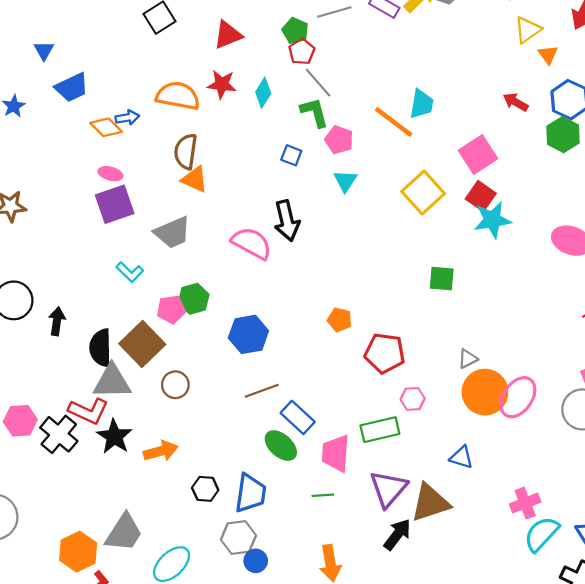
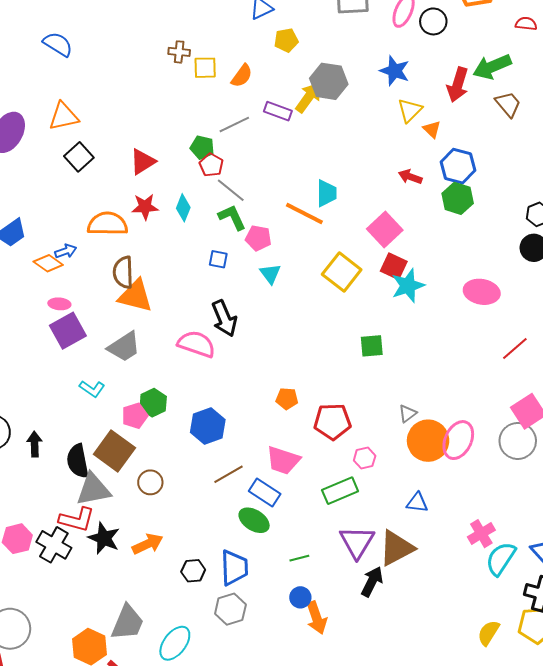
orange triangle: (195, 179) -> (136, 296), size x1.4
pink trapezoid: (336, 453) -> (283, 460), moved, turned -66
blue circle: (256, 561) -> (300, 597), moved

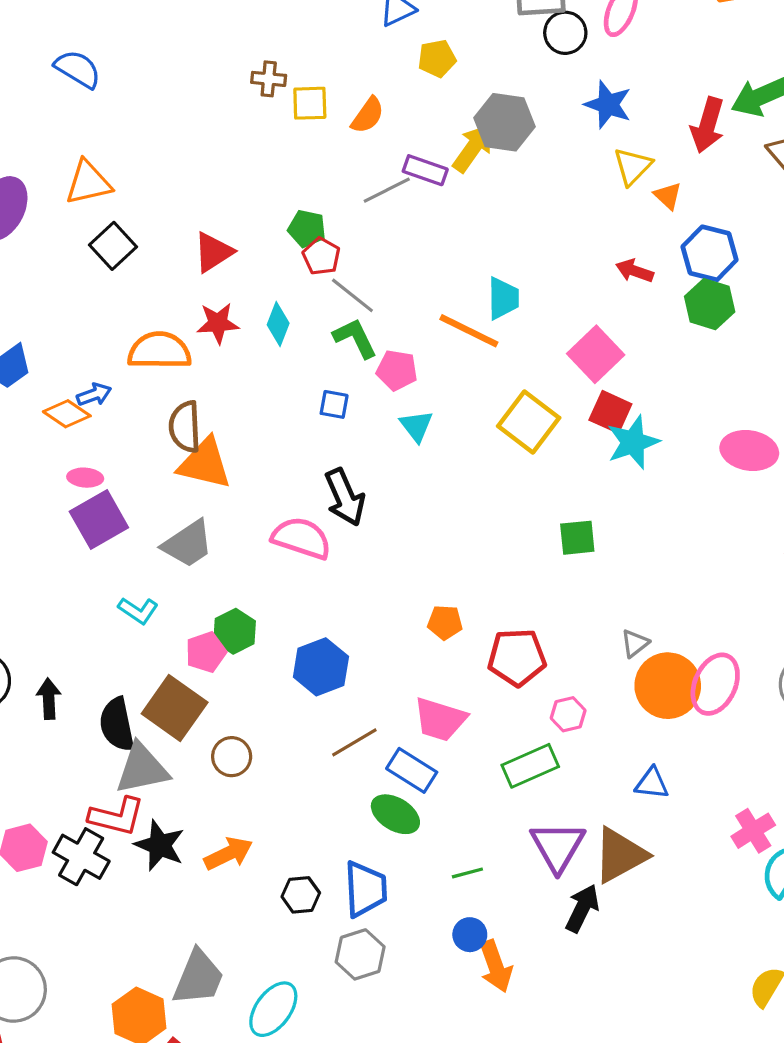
black circle: (433, 21) -> (565, 33), moved
gray line: (234, 125) -> (387, 190), moved

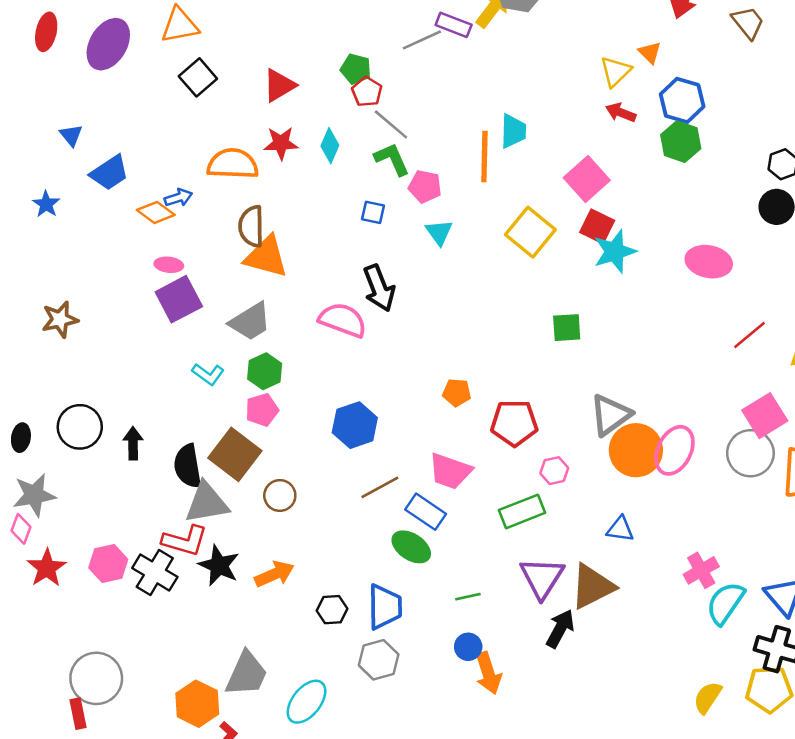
yellow triangle: (633, 166) -> (616, 72), moved
orange line: (469, 331) -> (484, 156), turned 63
green hexagon: (235, 631) -> (265, 371), moved
gray triangle: (635, 643) -> (610, 415), size x1.8

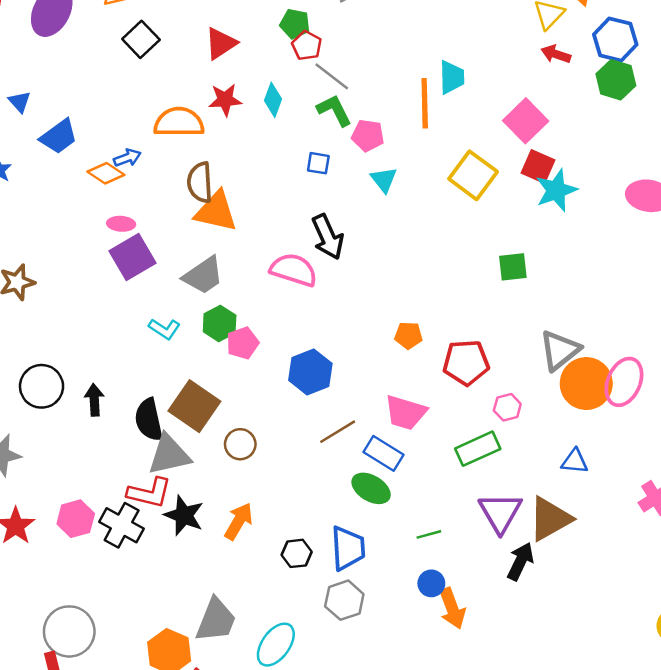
pink pentagon: (262, 410) -> (243, 343), moved
orange arrow: (274, 574) -> (239, 521), turned -33

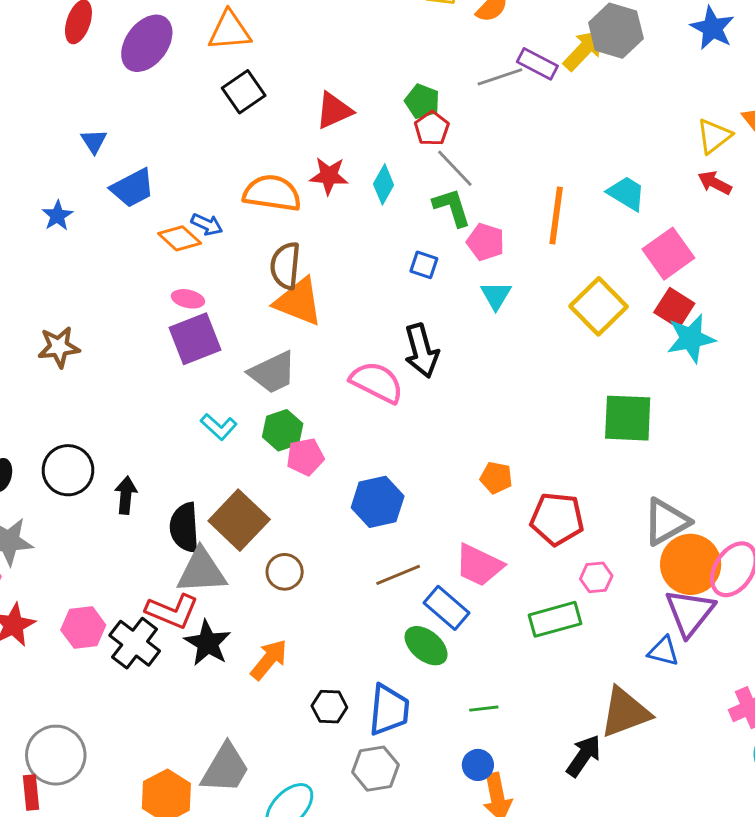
cyan trapezoid: (452, 77) -> (626, 193), moved, turned -66
blue arrow: (127, 158) -> (207, 224), turned 36
green square: (513, 267) -> (628, 418), size x1.5
purple triangle: (500, 512) -> (690, 612), moved

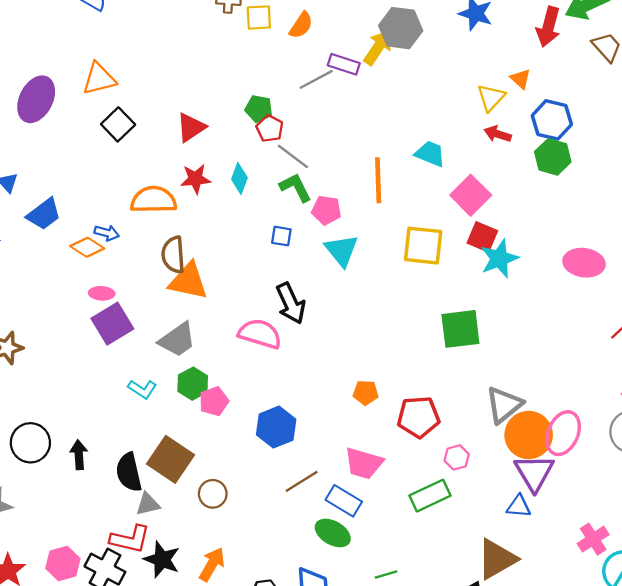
cyan triangle: (496, 295) -> (342, 250), size x1.4
yellow square: (599, 306) -> (423, 246), turned -30
gray triangle: (202, 571) -> (148, 504), size x0.6

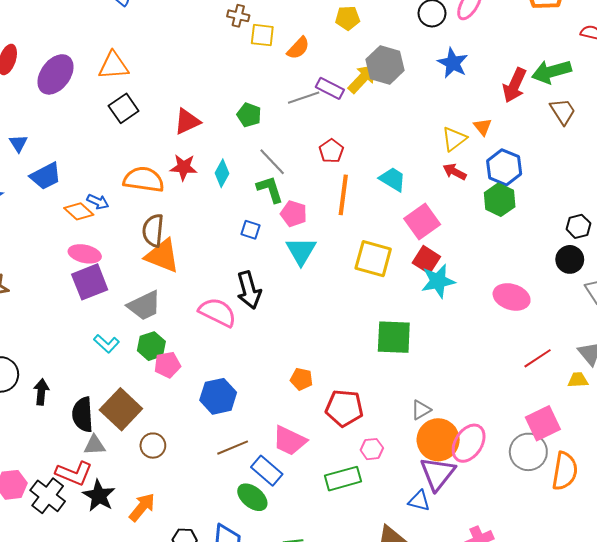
red pentagon: (270, 128) -> (331, 151), moved
pink ellipse: (102, 293) -> (85, 254), size x1.4
gray triangle: (504, 405) -> (421, 410), size x0.6

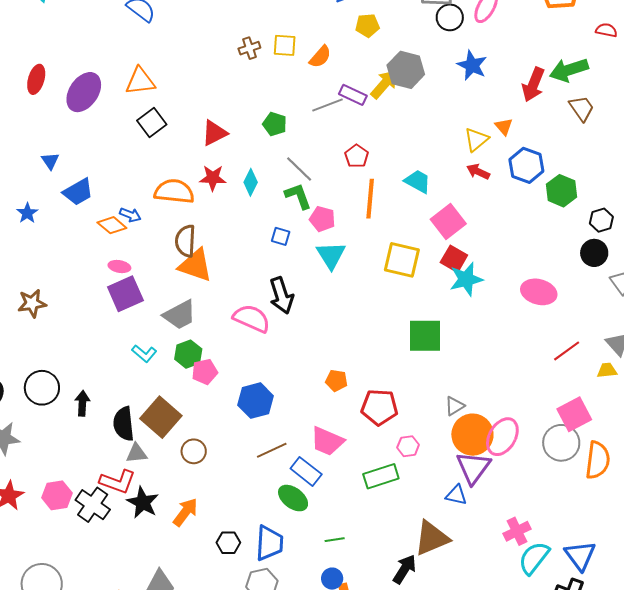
brown cross: (238, 16) -> (249, 48), moved, turned -30
green hexagon: (500, 200) -> (561, 191), moved
pink ellipse: (85, 254) -> (119, 267), size x0.7

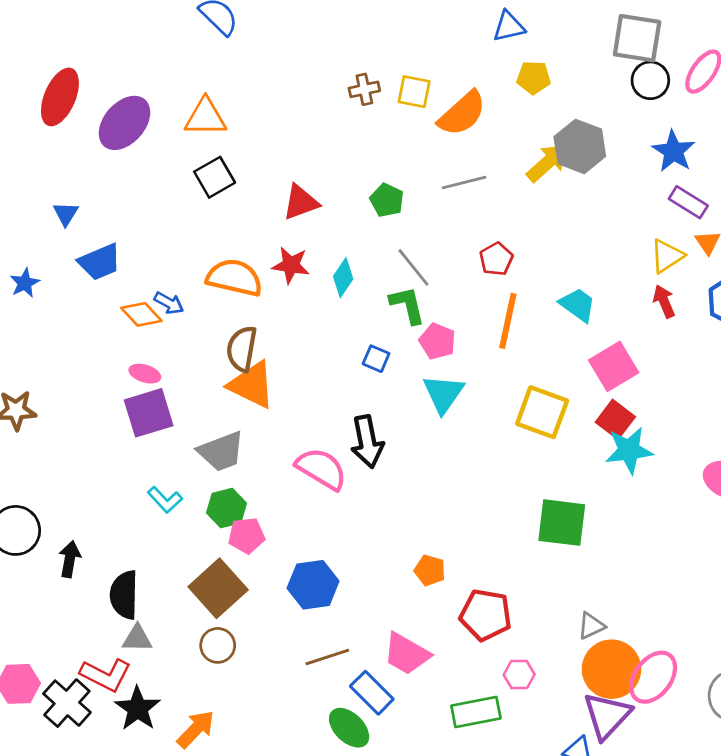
orange semicircle: (320, 57) -> (462, 113), size x1.5
red ellipse: (36, 79) -> (60, 97), size x1.4
purple rectangle: (353, 95) -> (688, 202), moved
red arrow: (478, 172) -> (664, 301), turned 35
brown square: (161, 417) -> (218, 588), moved

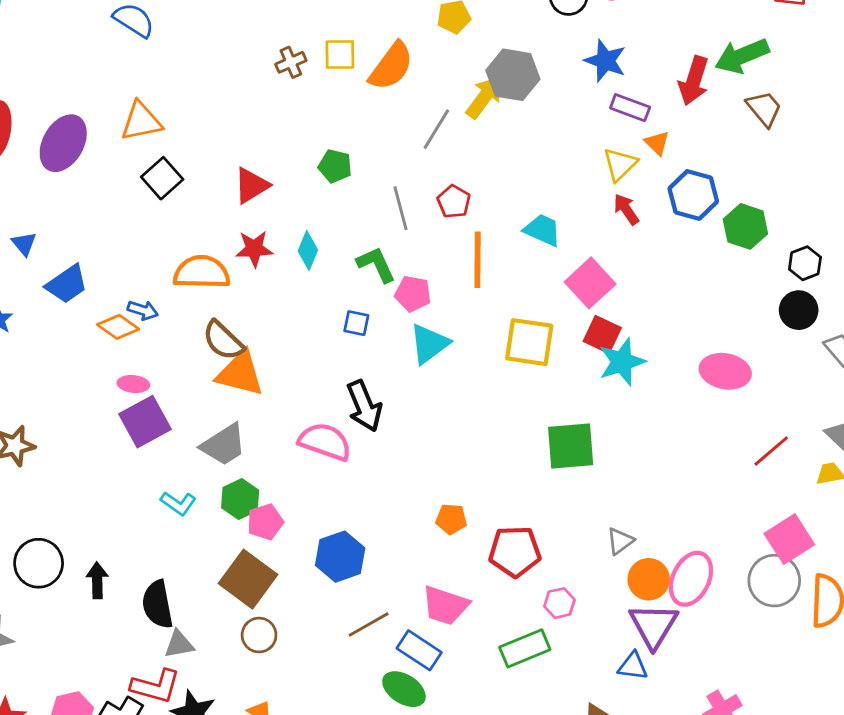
gray line: (464, 182) -> (436, 129), moved, turned -33
gray line: (413, 267) -> (400, 208), moved, turned 36
brown semicircle: (242, 349) -> (223, 340), turned -45
cyan triangle: (443, 394) -> (429, 344), turned 30
orange circle: (611, 669) -> (649, 579), size x0.7

